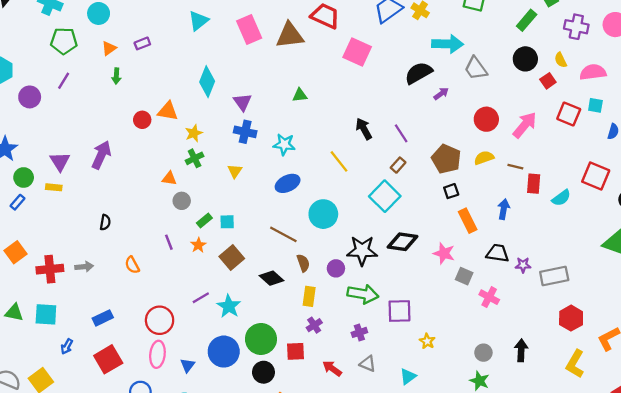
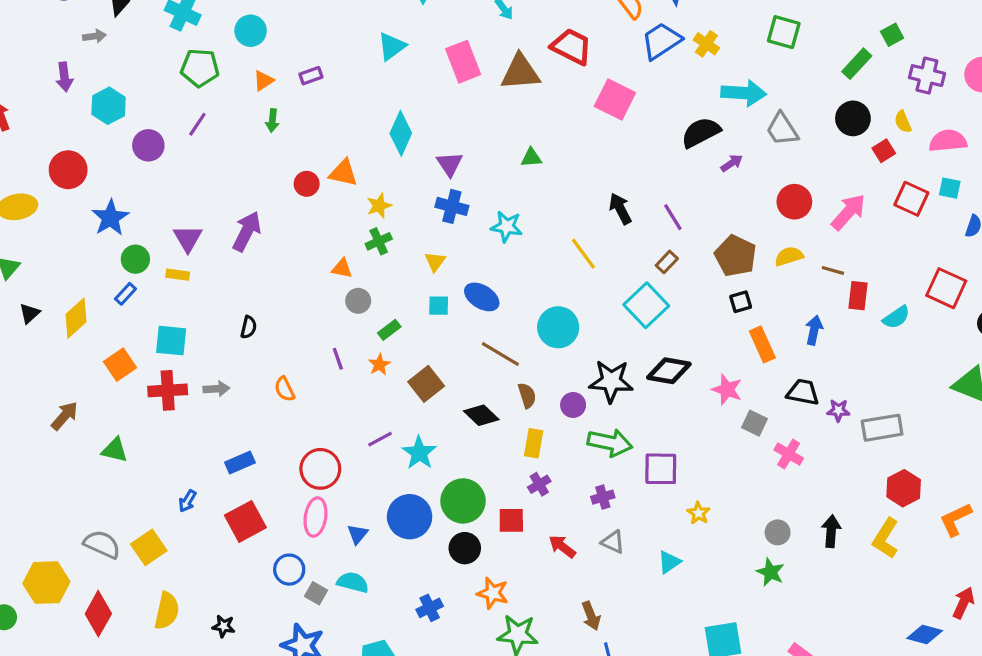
blue ellipse: (288, 183) -> (482, 297), moved, turned 55
cyan square: (227, 222) -> (439, 306), moved
cyan square: (46, 314) -> (171, 341), moved
yellow L-shape: (575, 364) -> (886, 538), moved

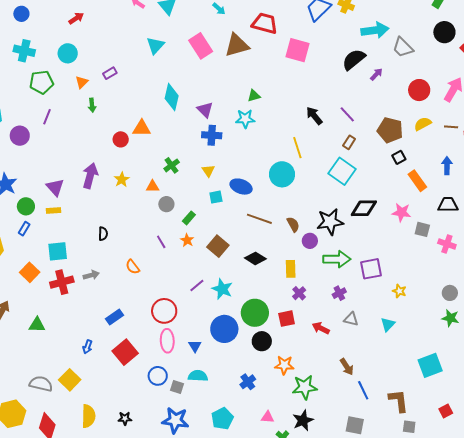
yellow star: (379, 206) -> (122, 180), moved
cyan star: (507, 226) -> (245, 119), moved
yellow line: (583, 254) -> (297, 148), turned 30
cyan circle: (558, 327) -> (282, 174), moved
brown semicircle: (527, 395) -> (293, 224), moved

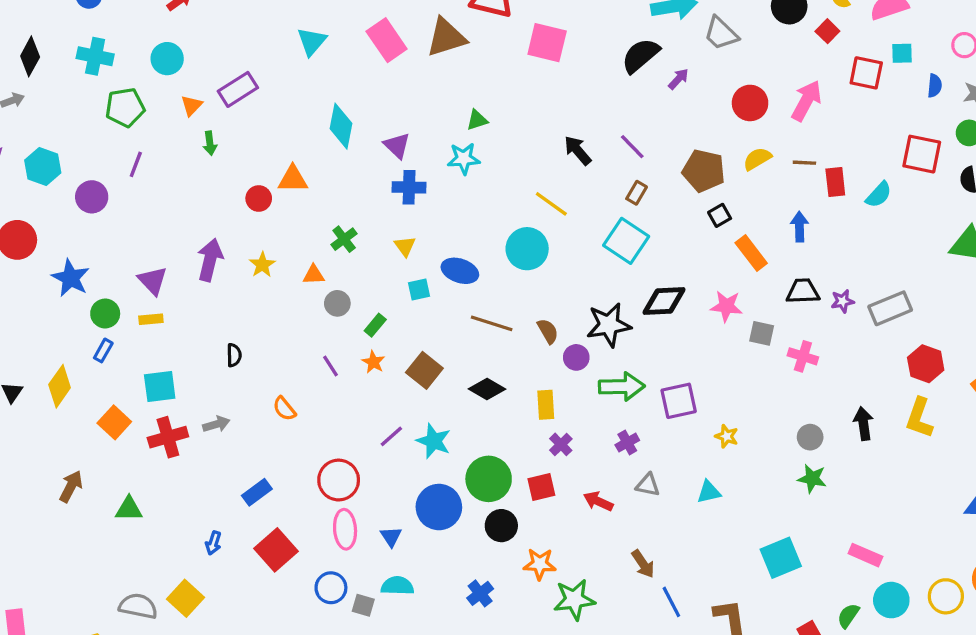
purple rectangle: (110, 73) -> (238, 89), size x1.6
yellow line: (297, 148) -> (551, 204), turned -35
cyan triangle: (388, 324) -> (709, 492), turned 35

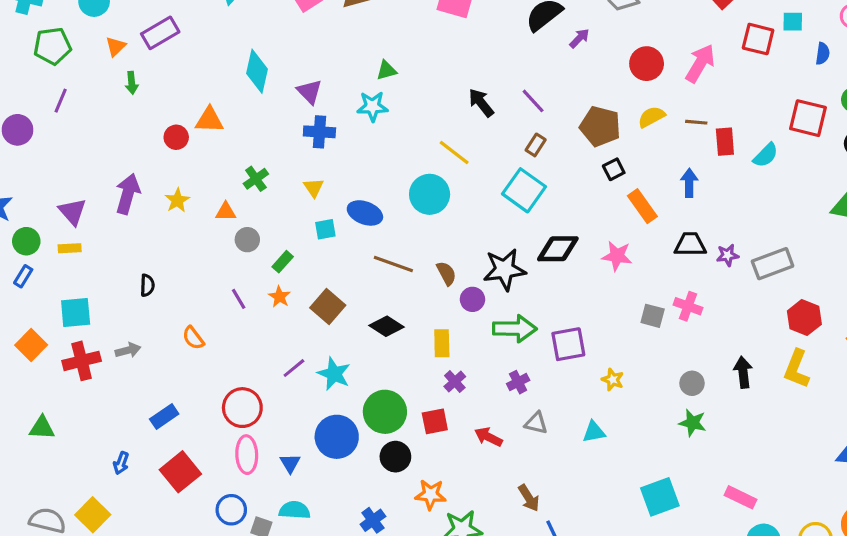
gray square: (762, 333) -> (653, 316), moved

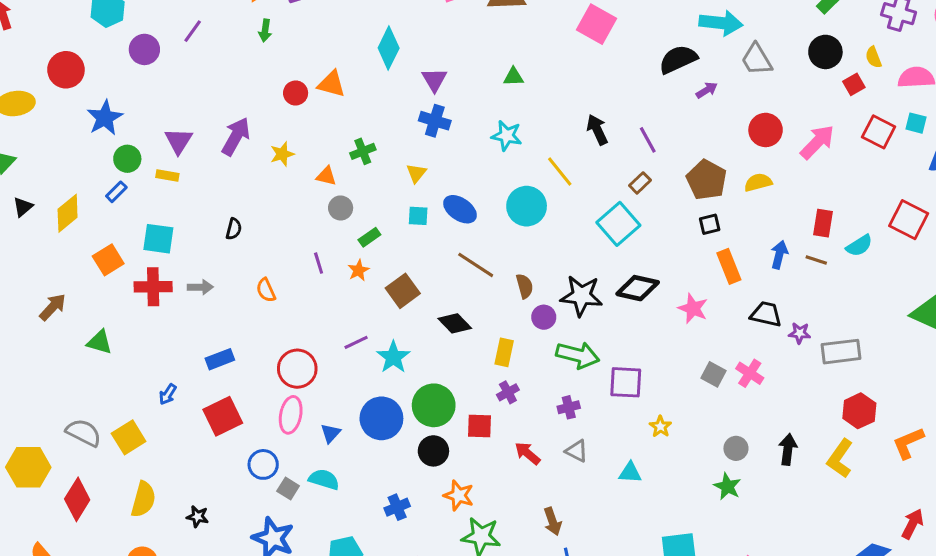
cyan star: (372, 106) -> (507, 136), moved
brown line: (696, 122) -> (816, 260), moved

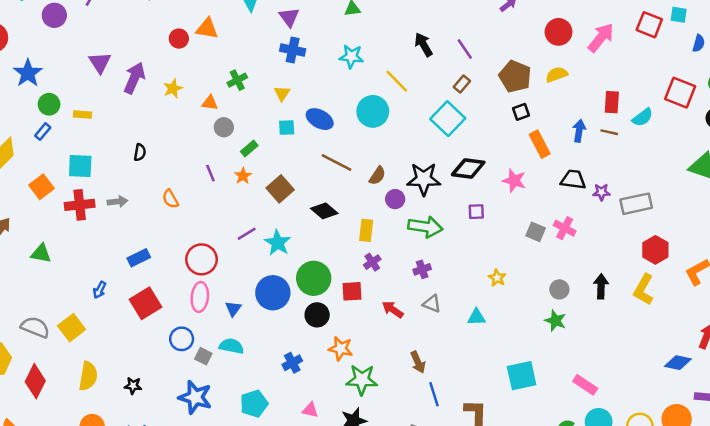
purple triangle: (179, 141) -> (100, 63), moved
brown semicircle: (525, 286) -> (377, 176), turned 54
purple square: (626, 382) -> (476, 212), moved, size x0.6

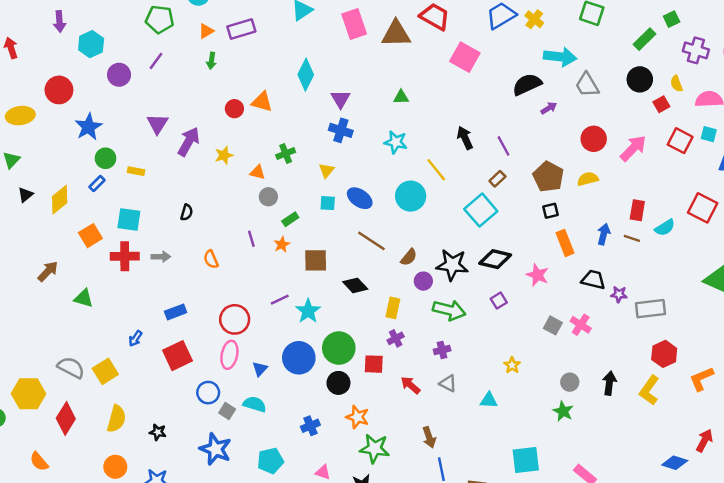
brown square: (280, 189) -> (316, 260), turned 35
purple square: (476, 212) -> (499, 301), turned -35

